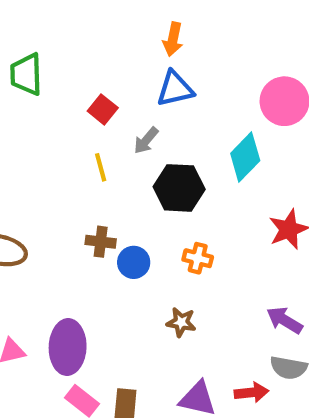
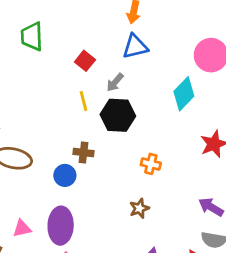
black hexagon: (179, 188) -> (118, 115), moved
blue circle: (134, 262) -> (65, 175), moved
brown star: (181, 322) -> (139, 208), turned -30

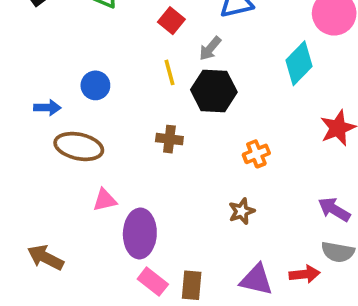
orange cross: (151, 164) -> (256, 154), turned -36
blue circle: (65, 175) -> (95, 85), moved
pink triangle: (22, 228) -> (105, 200), moved

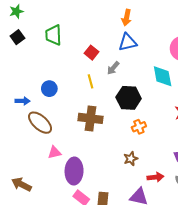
cyan diamond: (299, 63) -> (163, 76), turned -55
black hexagon: (214, 91) -> (129, 98), moved
brown cross: (169, 139) -> (91, 118), size x1.6
brown ellipse: (79, 146) -> (40, 123), turned 30
red arrow: (305, 274) -> (155, 177), moved

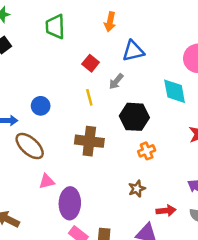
orange arrow: (127, 18) -> (110, 22), moved
green trapezoid: (53, 35) -> (55, 27), moved

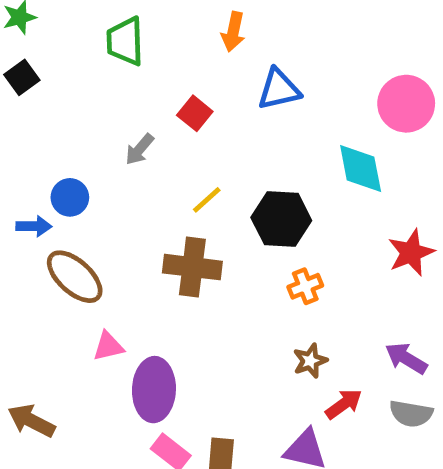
gray arrow: (116, 81) -> (140, 149), moved
yellow line: (89, 97) -> (207, 200), moved, turned 63
blue circle: (41, 106) -> (70, 197), moved
brown star: (137, 189) -> (310, 361), moved
red arrow: (166, 211) -> (344, 404), turned -30

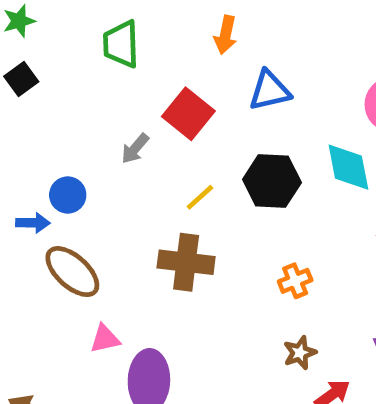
red square: (195, 113) -> (188, 114), size x1.5
black hexagon: (281, 219) -> (272, 181), moved

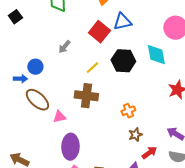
red square: (188, 114) -> (99, 32), moved
orange cross: (295, 281) -> (128, 111), moved
pink triangle: (105, 339) -> (59, 117), moved

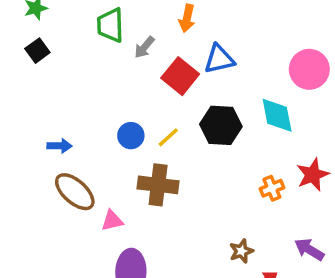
gray arrow: (64, 47) -> (144, 47), moved
blue circle: (35, 67) -> (131, 136), moved
blue arrow: (20, 79) -> (59, 146), moved
orange cross: (128, 111) -> (272, 188), moved

